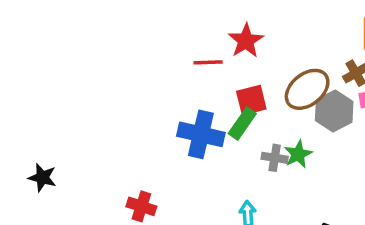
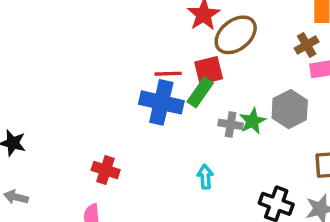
red line: (208, 62) -> (168, 74), moved
brown ellipse: (307, 89) -> (236, 35), moved
gray hexagon: (334, 111) -> (290, 109), moved

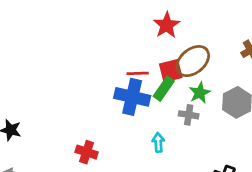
brown ellipse: (236, 35) -> (193, 61), moved
green star: (253, 121) -> (200, 93), moved
cyan arrow: (205, 177) -> (158, 142), moved

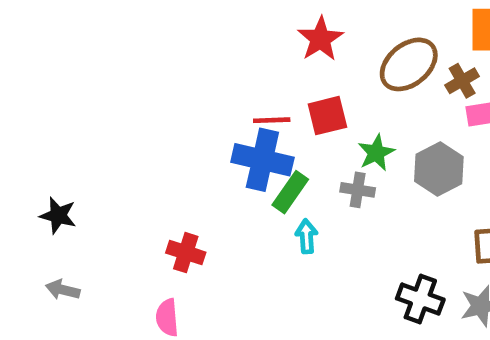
brown ellipse: (193, 61) -> (409, 64), moved
green rectangle: (164, 89) -> (290, 192), moved

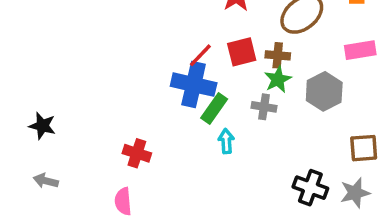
brown cross: (462, 81) -> (278, 55), moved, turned 35
red line: (272, 120) -> (200, 55), turned -44

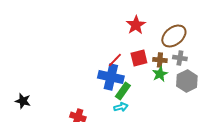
gray cross: (264, 107) -> (180, 58), moved
cyan arrow: (226, 141) -> (121, 107), moved, turned 80

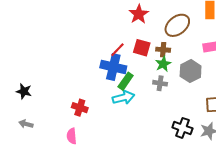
red square: (139, 58) -> (142, 48), turned 30
gray cross: (180, 58) -> (160, 83), moved
cyan arrow: (121, 107) -> (123, 97), size x1.5

